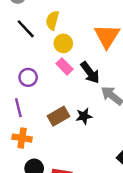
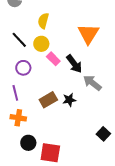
black line: (26, 29) -> (19, 40), moved
yellow circle: (63, 43) -> (41, 44), moved

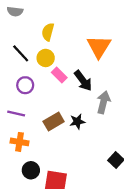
gray arrow: (92, 83) -> (103, 102), turned 66
purple line: (15, 93) -> (16, 114), turned -63

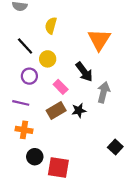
yellow circle: (46, 58) -> (48, 59), moved
pink rectangle: (59, 75) -> (61, 87), moved

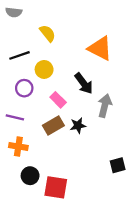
yellow semicircle: (51, 26) -> (48, 33), turned 126
orange triangle: (99, 40) -> (100, 48), turned -35
black line: (25, 46) -> (20, 55), turned -66
black square: (115, 147) -> (118, 165), turned 32

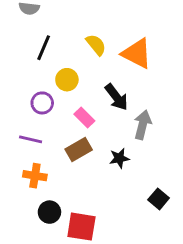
yellow semicircle: (48, 33) -> (96, 45), moved
black line: (20, 55) -> (44, 48), moved, turned -48
black star: (78, 125) -> (119, 158), moved
black square: (118, 165) -> (159, 199), turned -35

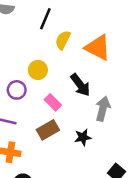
yellow semicircle: (96, 45) -> (63, 40), turned -114
black line: (44, 48) -> (45, 19), moved

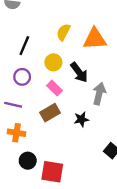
black line: (45, 19) -> (24, 46), moved
orange triangle: (98, 47) -> (95, 39), turned -30
yellow circle: (38, 70) -> (53, 62), moved

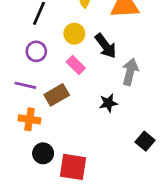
brown rectangle: (50, 113) -> (57, 95), moved

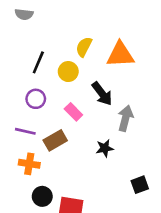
yellow circle: (74, 34) -> (68, 72), moved
black square: (145, 141) -> (140, 185), turned 30

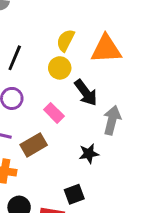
yellow circle: (68, 72) -> (60, 68), moved
black square: (140, 185) -> (74, 194), moved

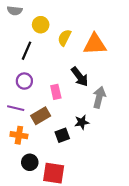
yellow circle: (60, 68) -> (41, 25), moved
pink rectangle: (54, 113) -> (56, 92), turned 32
black square: (74, 194) -> (62, 135), moved

